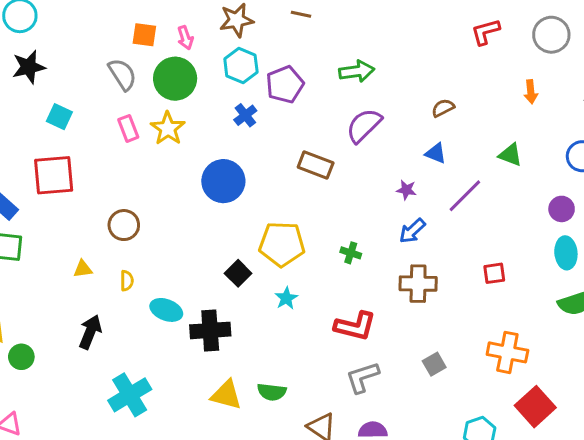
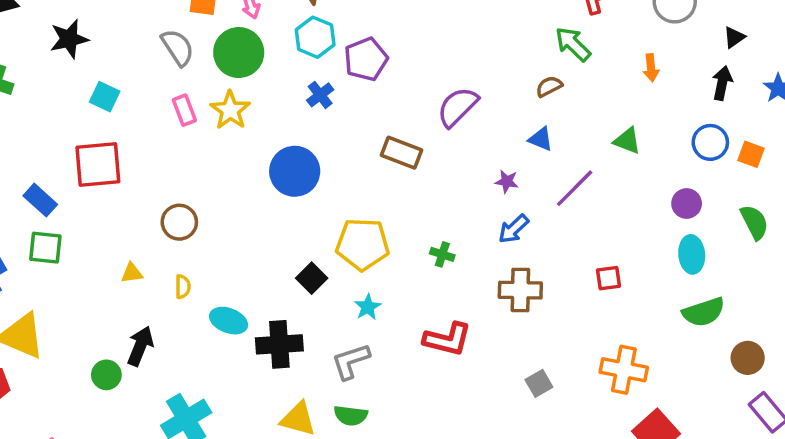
green arrow: (357, 71) -> (573, 44), moved, turned -128
green circle: (21, 357) -> (106, 375), moved
gray L-shape: (362, 377) -> (351, 361), moved

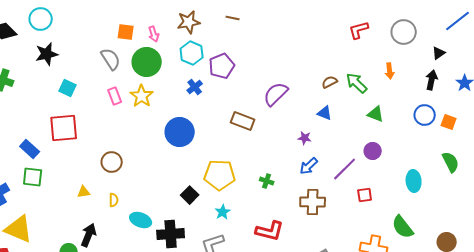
green arrow: (573, 44) -> (357, 83), moved
purple line: (575, 188) -> (345, 169), moved
purple circle: (687, 204) -> (373, 151), moved
green semicircle: (704, 312) -> (403, 227), moved, turned 70

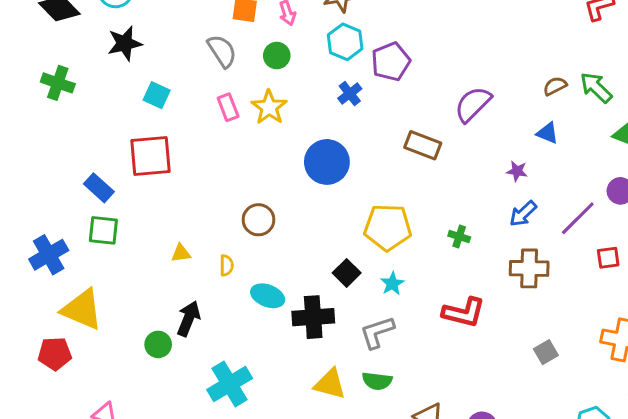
green circle: (147, 62) -> (277, 56), size x0.6
brown circle: (112, 162) -> (258, 220), moved
black square: (190, 195) -> (347, 273), moved

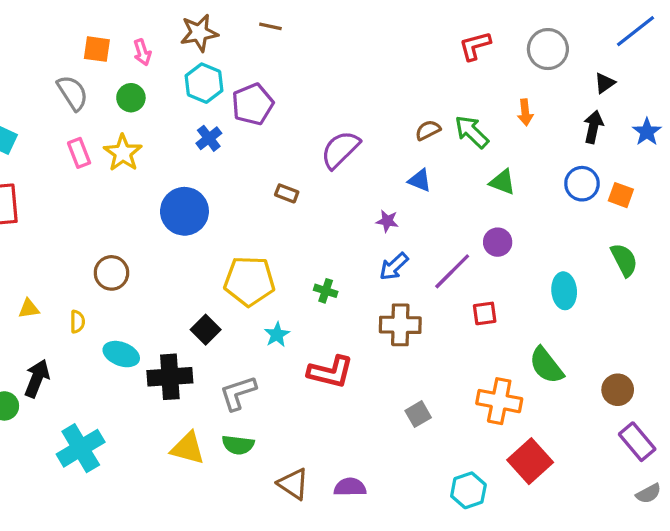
brown rectangle: (423, 145) -> (287, 193), size x0.6
cyan star: (392, 284) -> (277, 335), moved

